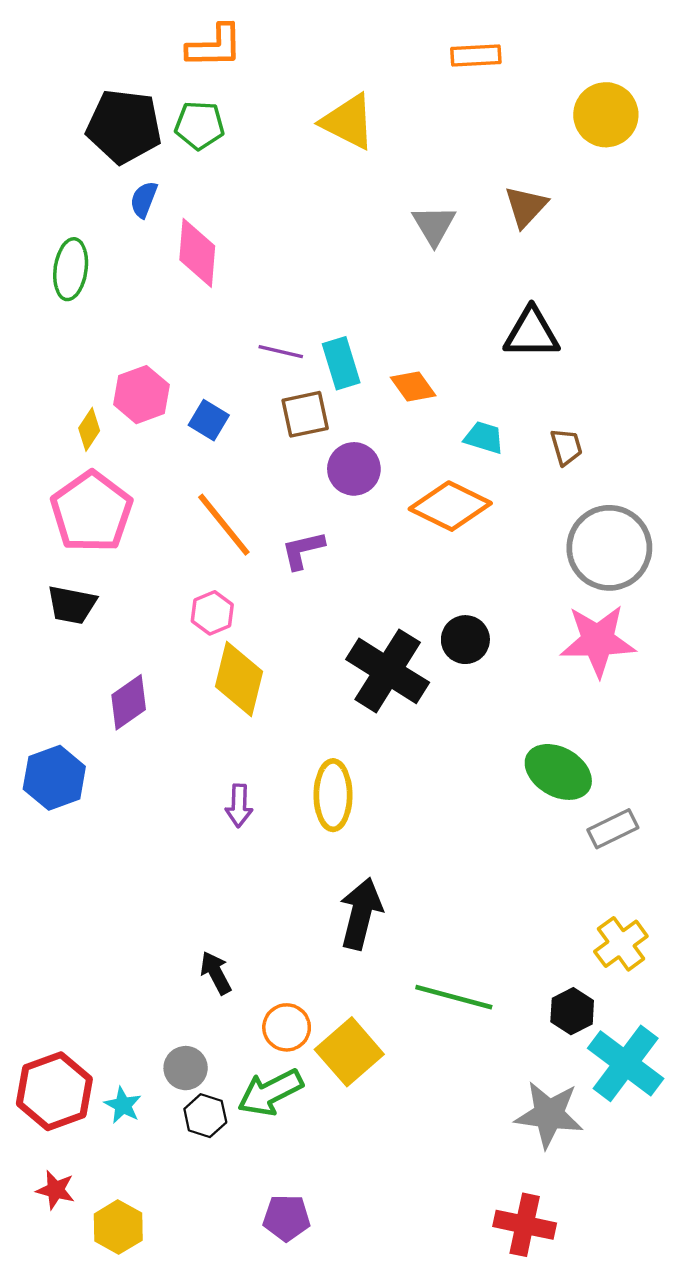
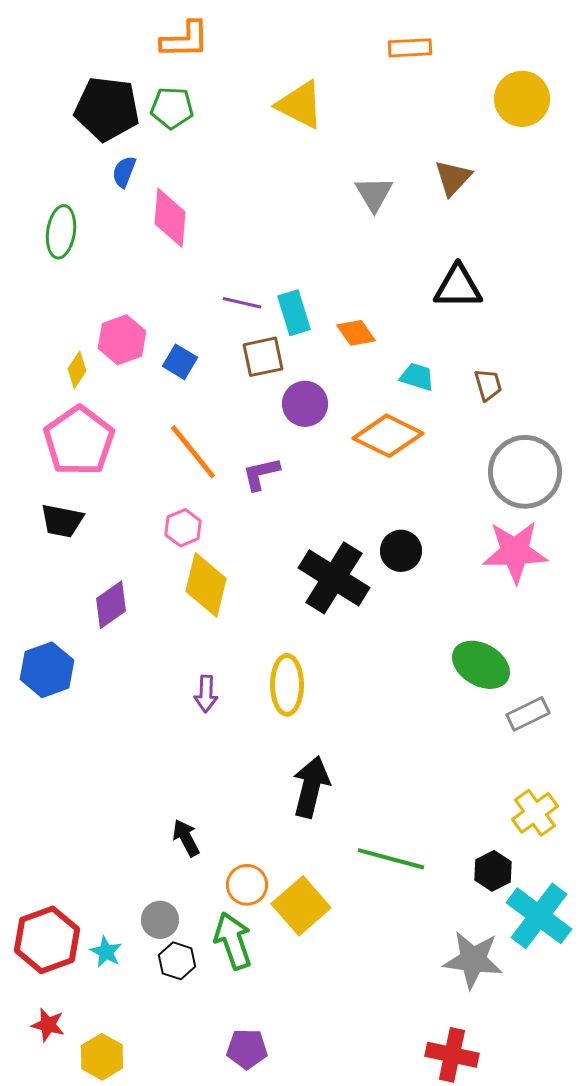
green arrow: (270, 1092) -> (233, 941), turned 98

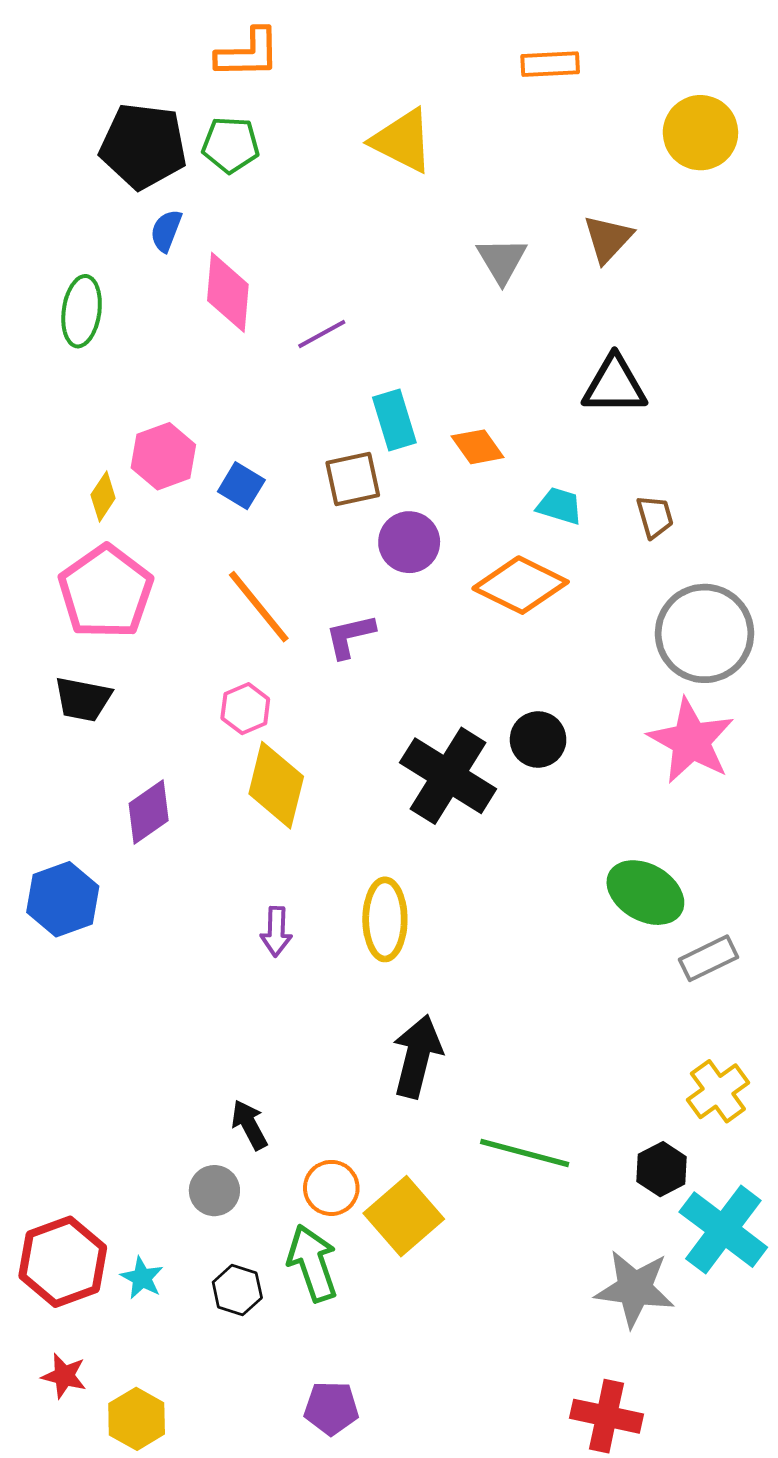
purple line: (242, 303) -> (322, 334), moved, turned -42
pink star: (515, 552) -> (691, 741), turned 30
gray circle: (160, 920) -> (214, 1191), moved

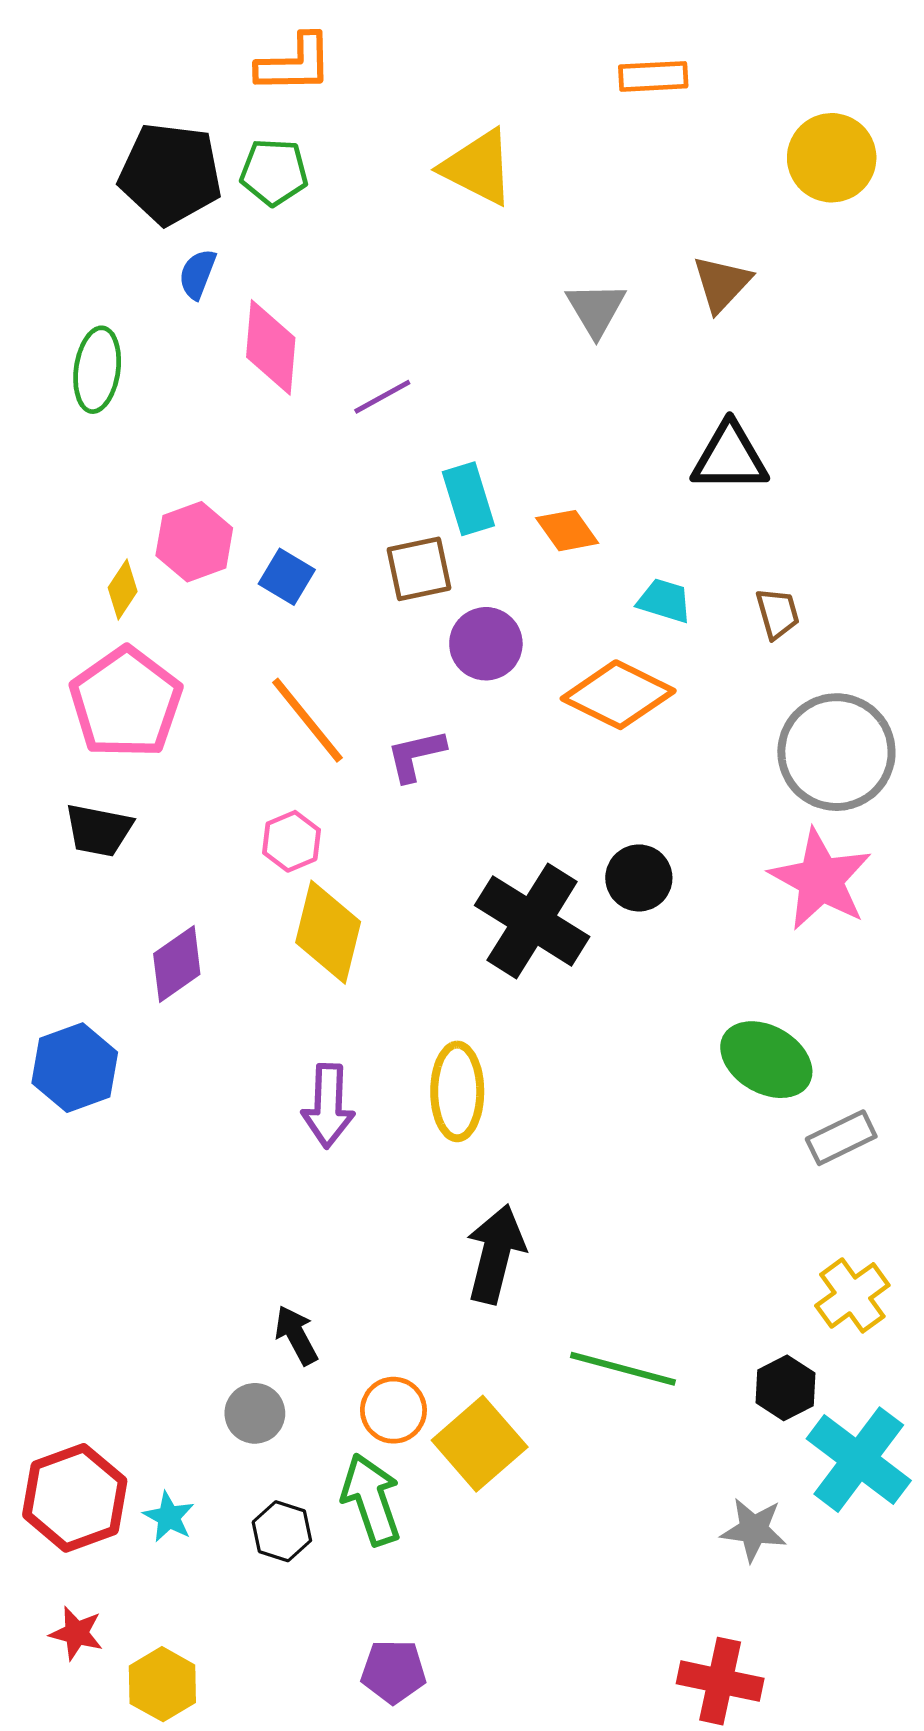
purple arrow: (276, 931) -> (328, 1106), size x1.4
gray star: (635, 1289) -> (754, 1530), size x0.7

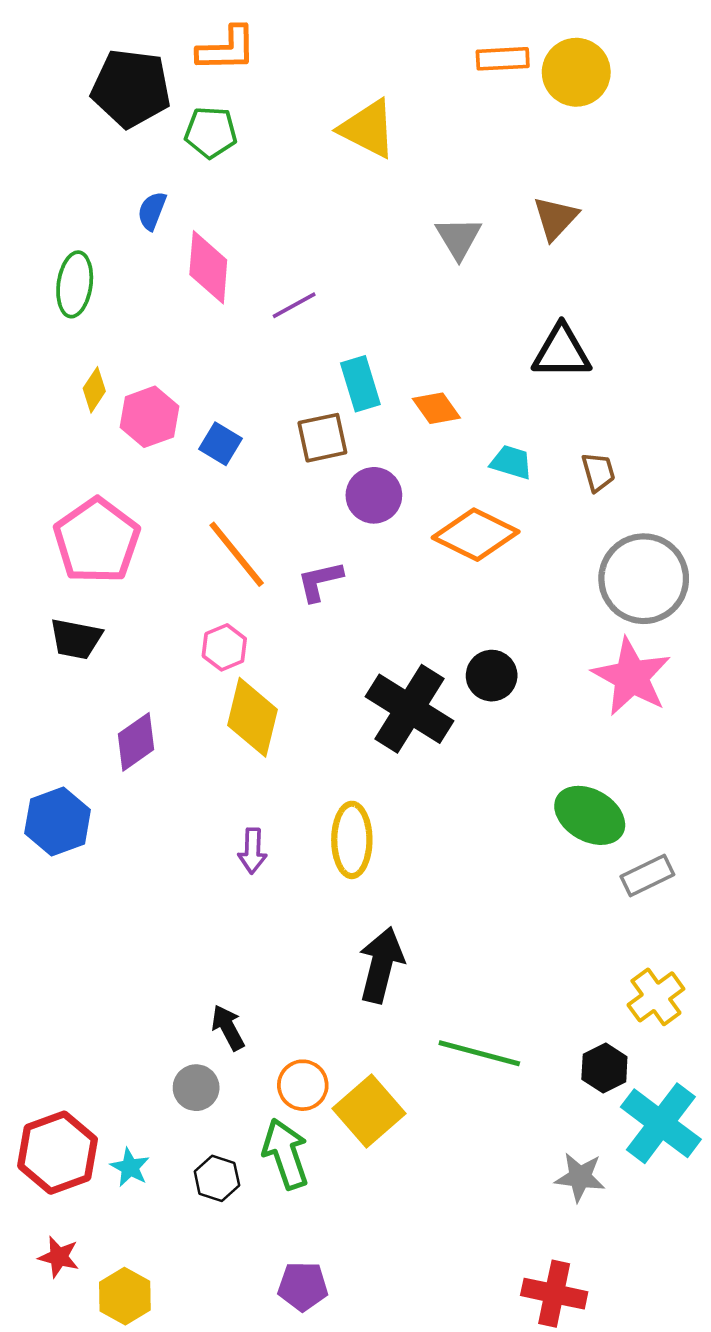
yellow circle: (832, 158) -> (576, 72), moved
black pentagon: (170, 174) -> (131, 88), moved
yellow diamond: (123, 590) -> (94, 390), moved
purple arrow: (328, 1106) -> (252, 851), size x0.7

